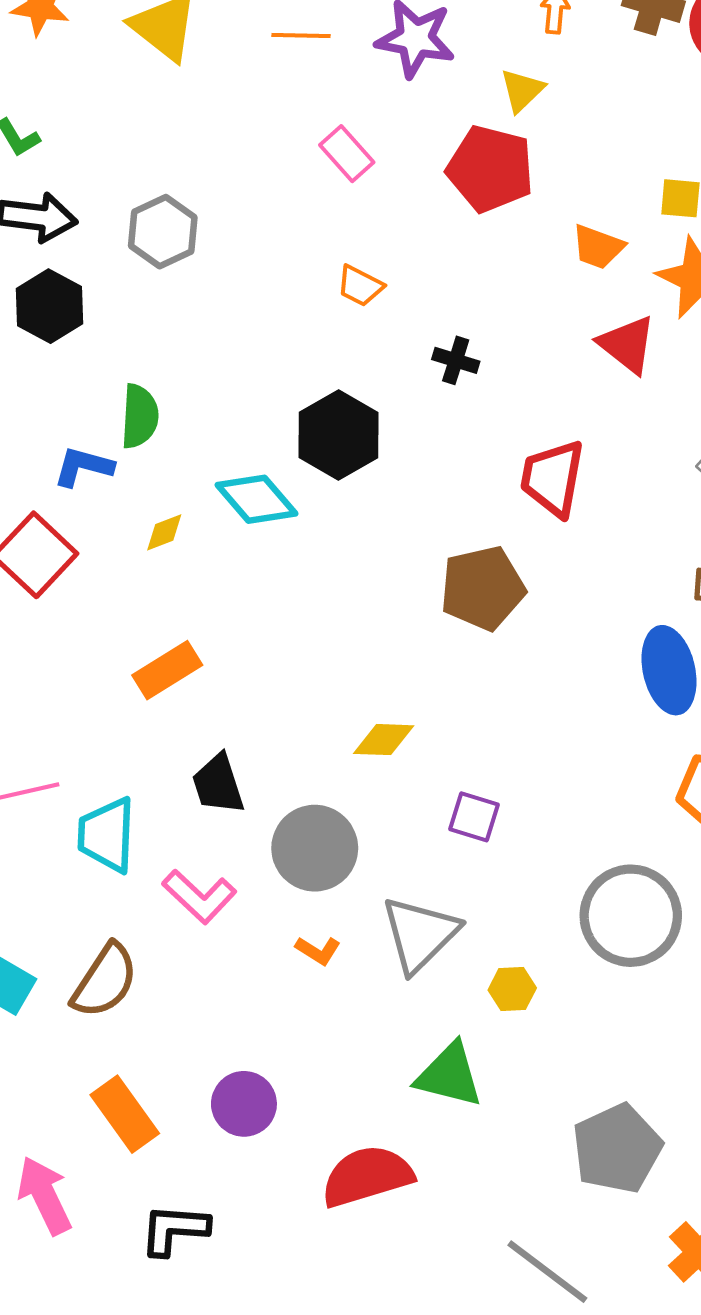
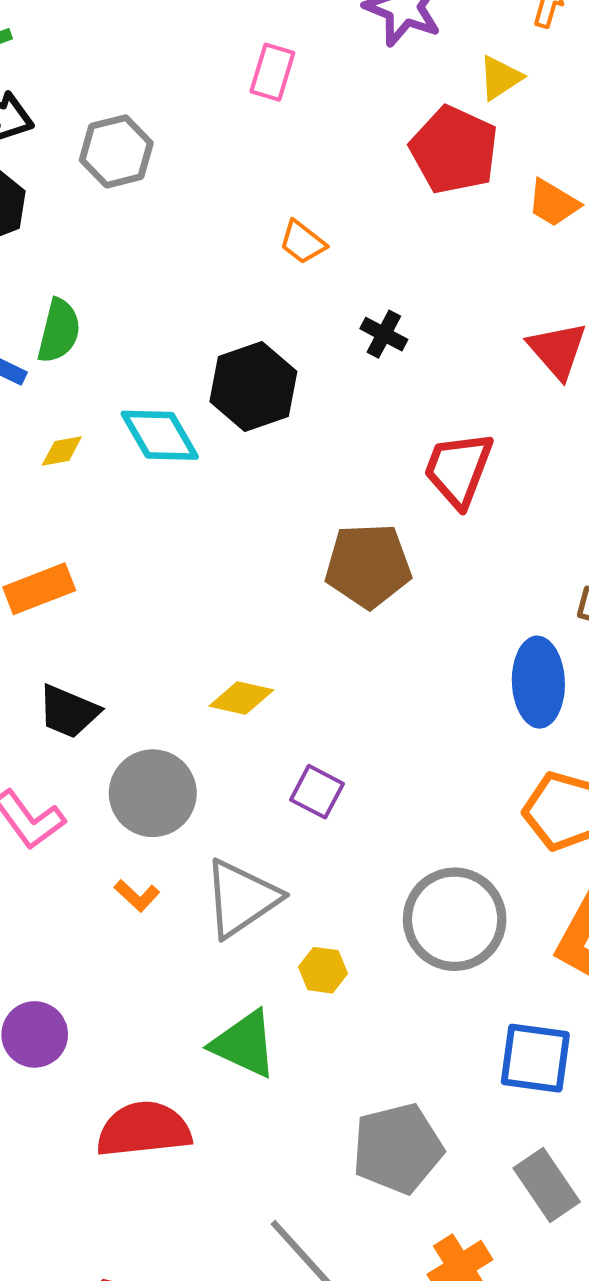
pink rectangle: (347, 154) -> (272, 72), moved, turned 48
orange trapezoid: (598, 247) -> (553, 203), moved
black trapezoid: (218, 784) -> (69, 712), turned -60

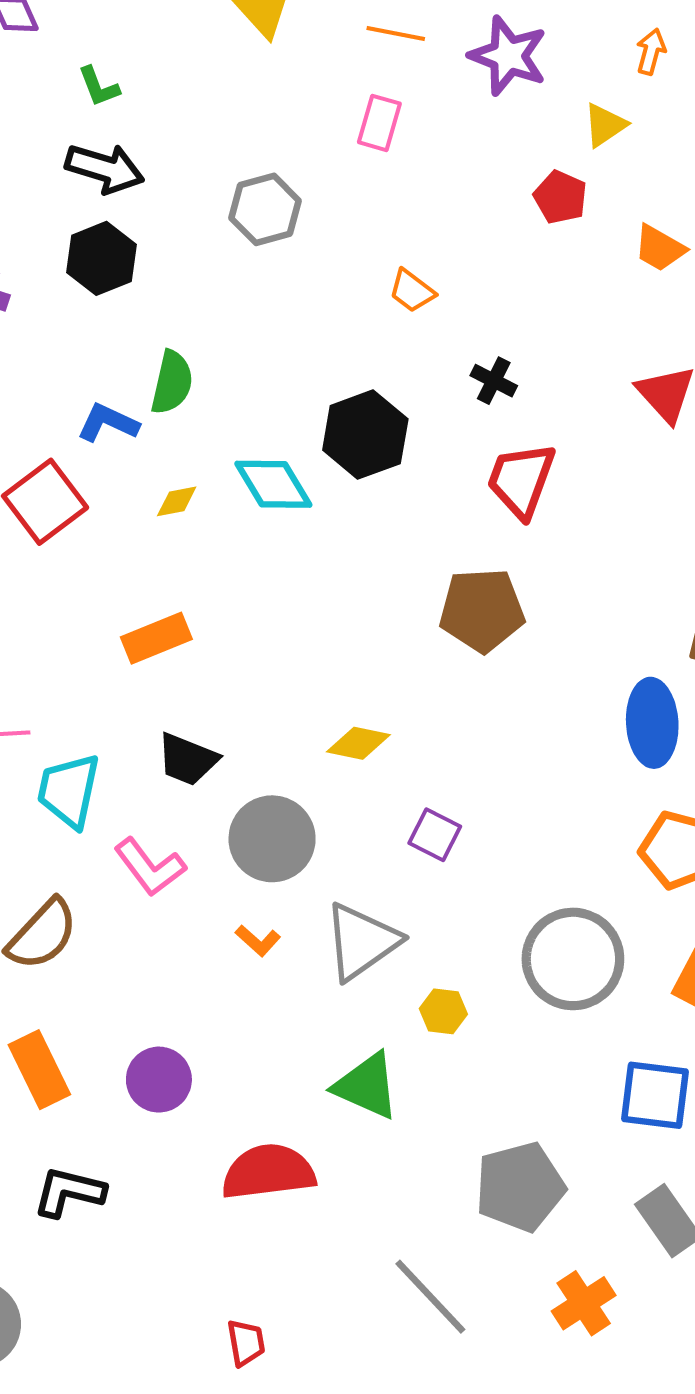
red pentagon: (454, 150) -> (560, 197), size x0.6
gray hexagon: (116, 151) -> (265, 209), moved
red trapezoid: (458, 469) -> (521, 480), moved

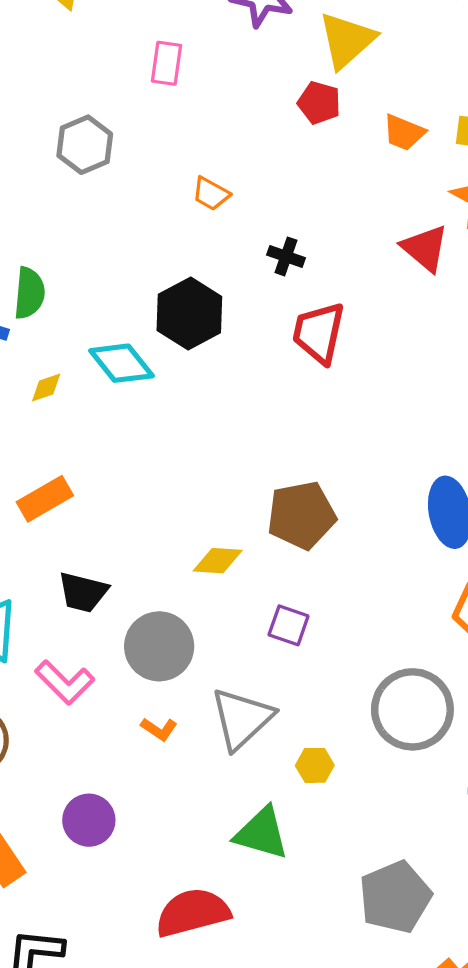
yellow triangle: (605, 125) -> (347, 40), size x1.6
brown pentagon: (482, 610) -> (301, 515), moved
purple circle: (159, 1080) -> (89, 820), moved

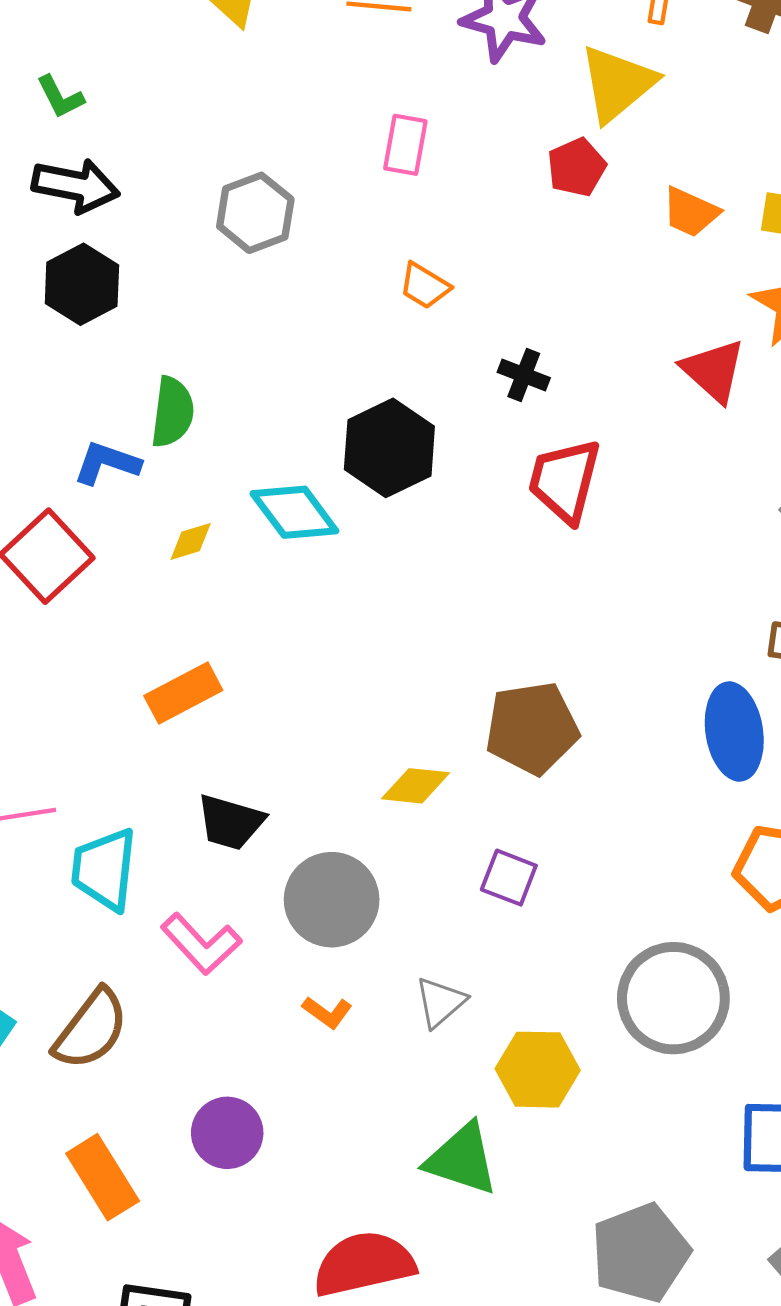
pink rectangle: (167, 63) -> (405, 145), moved
red pentagon: (319, 103) -> (577, 167), turned 30
gray triangle: (242, 719) -> (440, 1002), size x0.6
yellow hexagon: (315, 765) -> (538, 1070), size x1.6

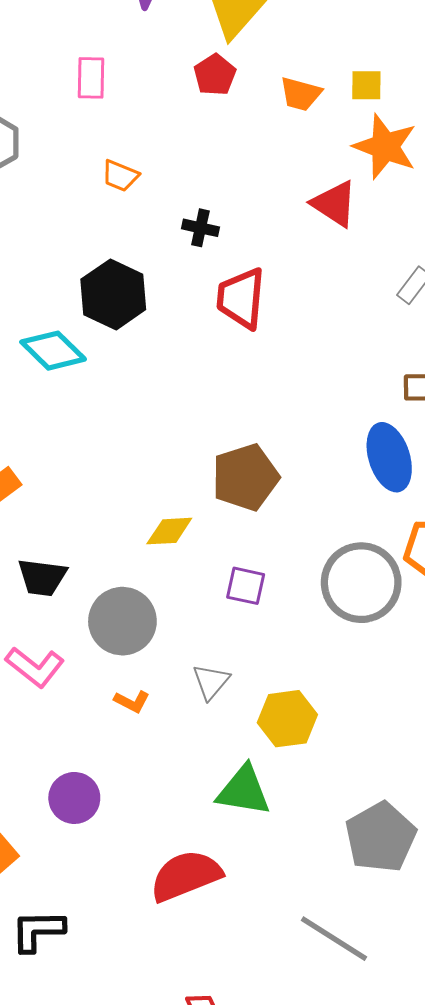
gray circle: (673, 998) -> (361, 583), moved

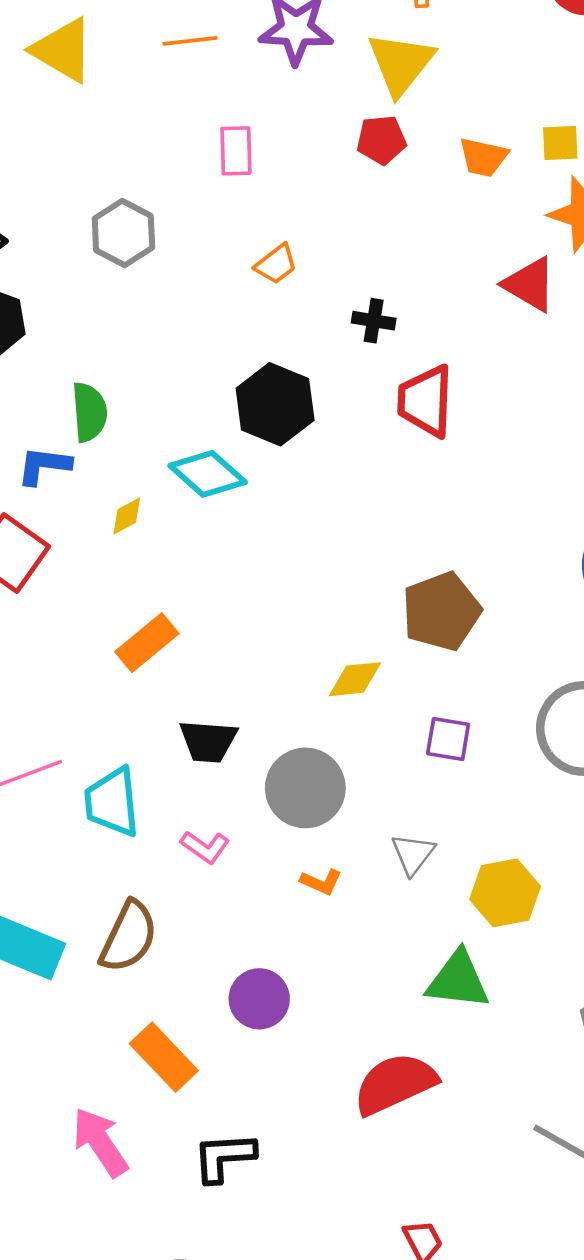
red pentagon: (215, 75) -> (381, 140), turned 30
orange trapezoid: (120, 176) -> (276, 264), turned -57
pink L-shape: (35, 667) -> (205, 847), size x0.7

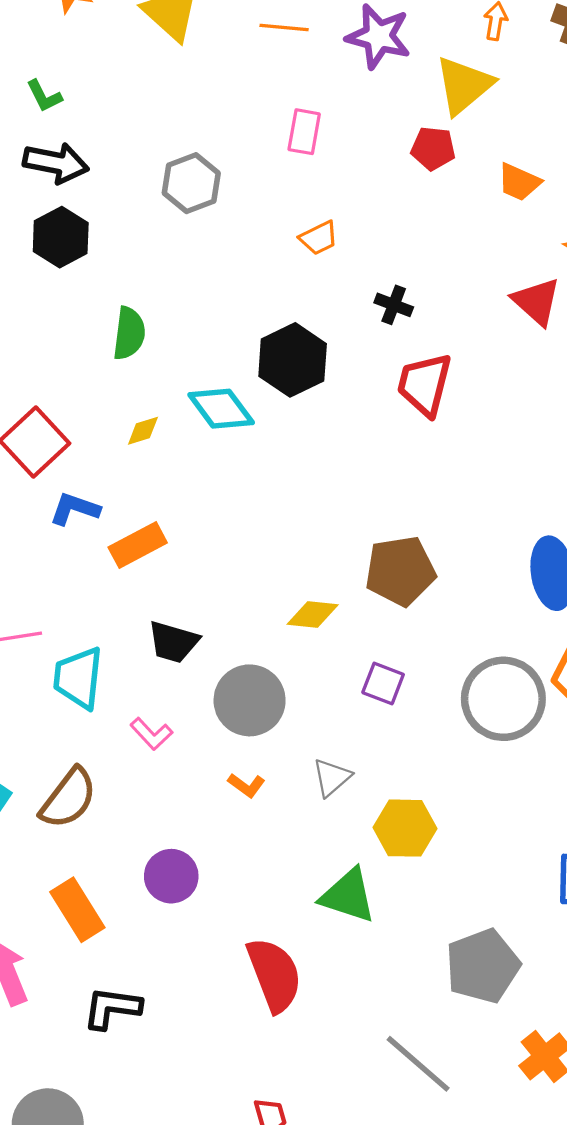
blue L-shape: (44, 466) -> (75, 509), moved
red semicircle: (395, 1084) -> (274, 975), turned 82

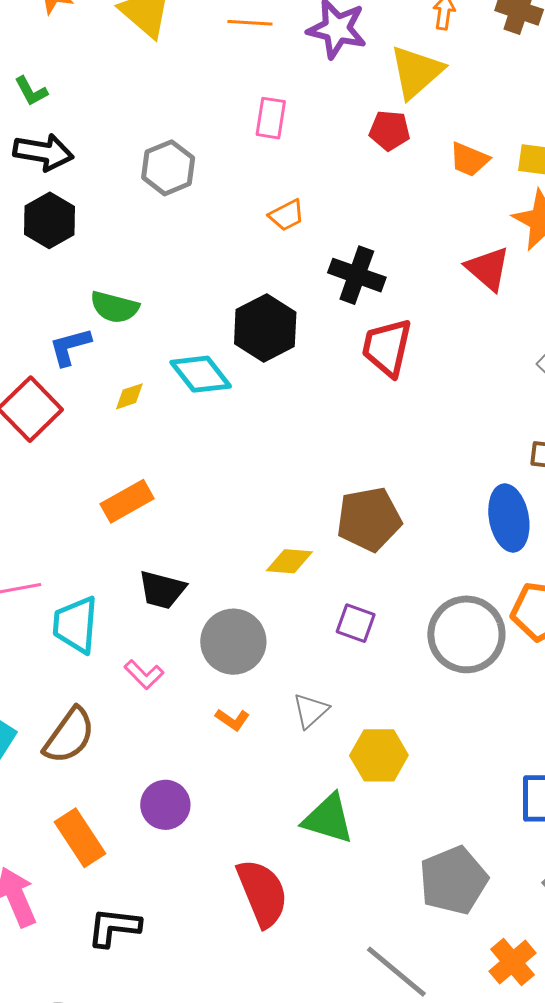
black cross: (394, 305) -> (357, 275), size x1.6
green semicircle: (129, 333) -> (114, 307), turned 99
blue L-shape: (75, 509) -> (70, 347), moved, turned -33

